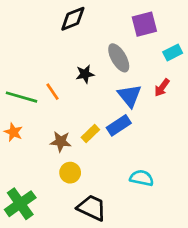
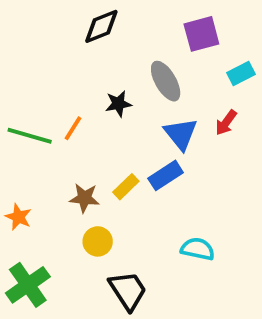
orange line: (53, 92) -> (73, 128), turned 66
orange star: (13, 132) -> (18, 217), moved
black trapezoid: (92, 208) -> (128, 291), turned 32

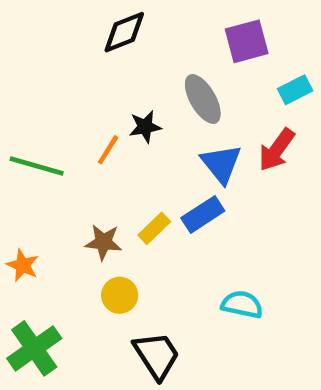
red arrow: (226, 123) -> (277, 150), size x1.4
orange line: (73, 128) -> (108, 150), moved

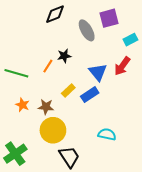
gray ellipse: (203, 99) -> (87, 30), moved
yellow rectangle: (154, 228) -> (68, 91), moved
orange star: (23, 265) -> (22, 105), moved
yellow circle: (120, 295) -> (53, 130), size x1.6

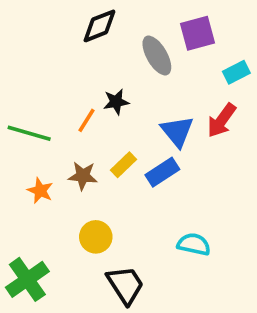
brown star: (46, 107) -> (83, 176), moved
yellow circle: (53, 130) -> (96, 237), size x0.7

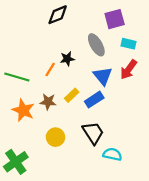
gray ellipse: (157, 56) -> (96, 45), moved
cyan rectangle: (236, 72) -> (129, 44), moved, turned 40
orange star: (40, 191) -> (23, 110), size x1.5
cyan semicircle: (194, 244) -> (112, 154), moved
black trapezoid: (125, 285) -> (93, 133), moved

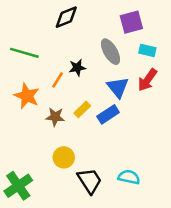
green line: (17, 77) -> (24, 53), moved
orange star: (23, 110) -> (27, 96), moved
black trapezoid: (93, 133) -> (90, 181), moved

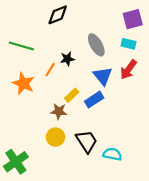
purple square: (131, 22) -> (133, 19), moved
brown star: (55, 117) -> (59, 111), moved
black trapezoid: (90, 181) -> (87, 141), moved

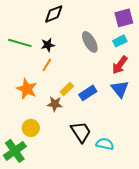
cyan rectangle: (128, 44) -> (120, 41), turned -40
black star: (67, 59) -> (48, 45), moved
blue triangle: (103, 76) -> (120, 89), moved
orange star: (23, 83) -> (27, 89), moved
yellow circle: (56, 137) -> (31, 128), moved

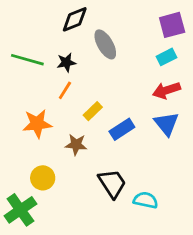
gray ellipse: (90, 42) -> (105, 44), moved
red arrow: (120, 65) -> (166, 90), turned 36
orange star: (27, 89) -> (37, 124), turned -30
yellow rectangle: (67, 89) -> (93, 111), moved

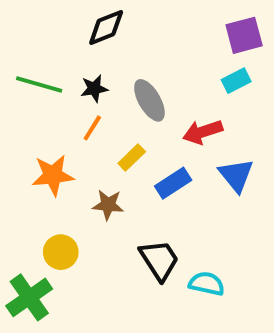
gray ellipse: (105, 44) -> (149, 100), moved
red arrow: (166, 90) -> (203, 132), moved

